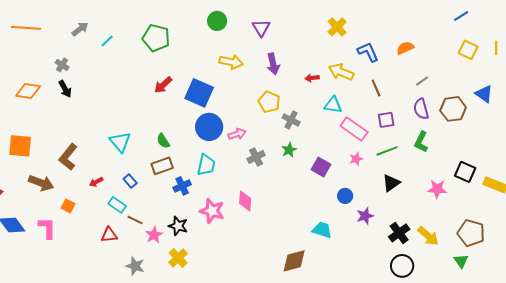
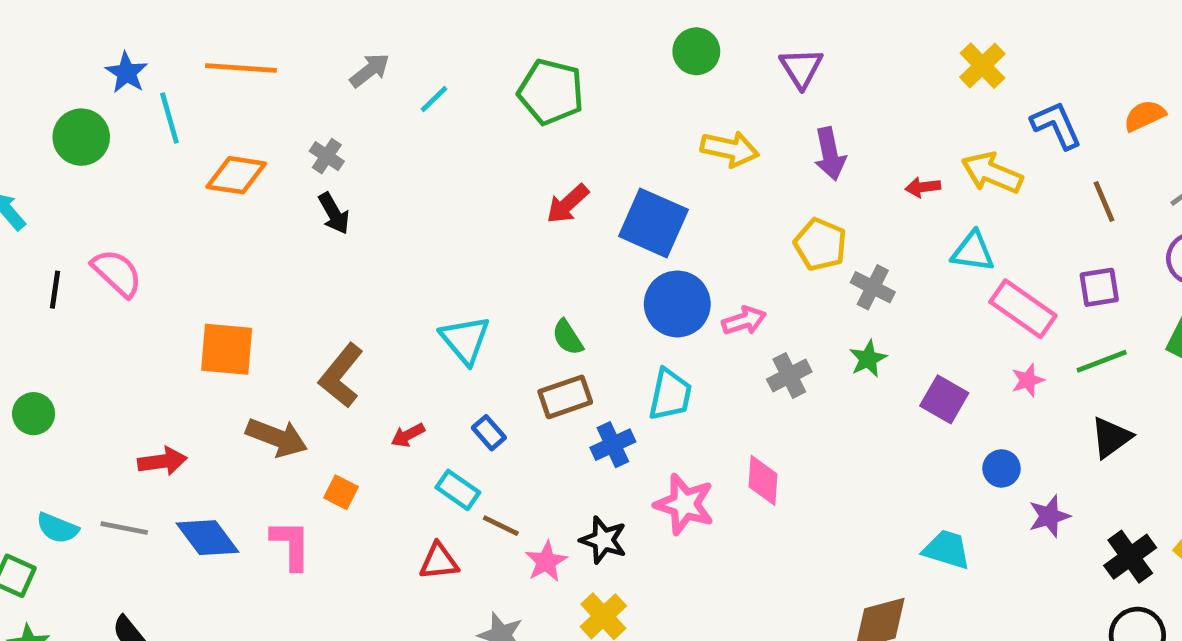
brown line: (376, 88) -> (1104, 201), moved
orange diamond: (28, 91) -> (236, 175), moved

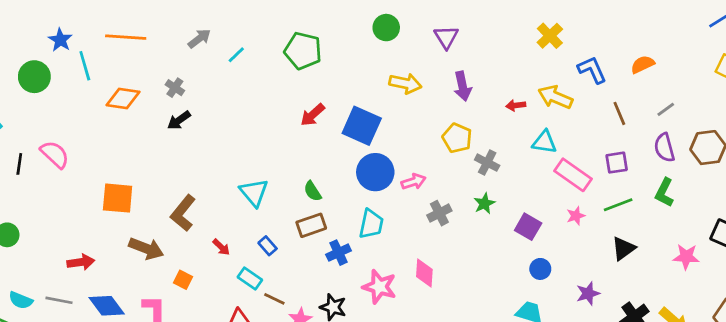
black arrow: (334, 213) -> (179, 120), turned 85
red arrow: (408, 435) -> (221, 247), turned -108
blue circle: (1001, 468) -> (540, 269), moved

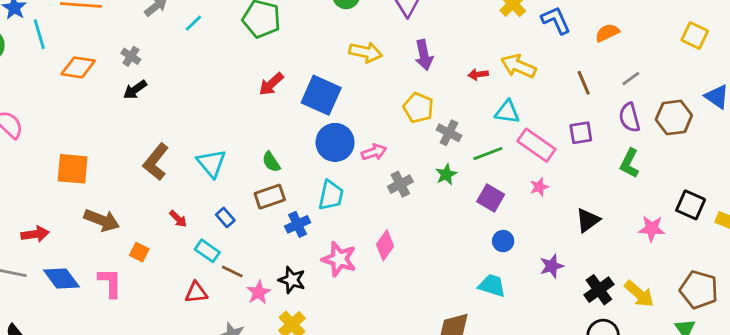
blue L-shape: (592, 70) -> (556, 20), moved
green line: (618, 205) -> (488, 154), moved
brown L-shape: (183, 213) -> (156, 162), moved
pink diamond: (424, 273) -> (385, 245), turned 32

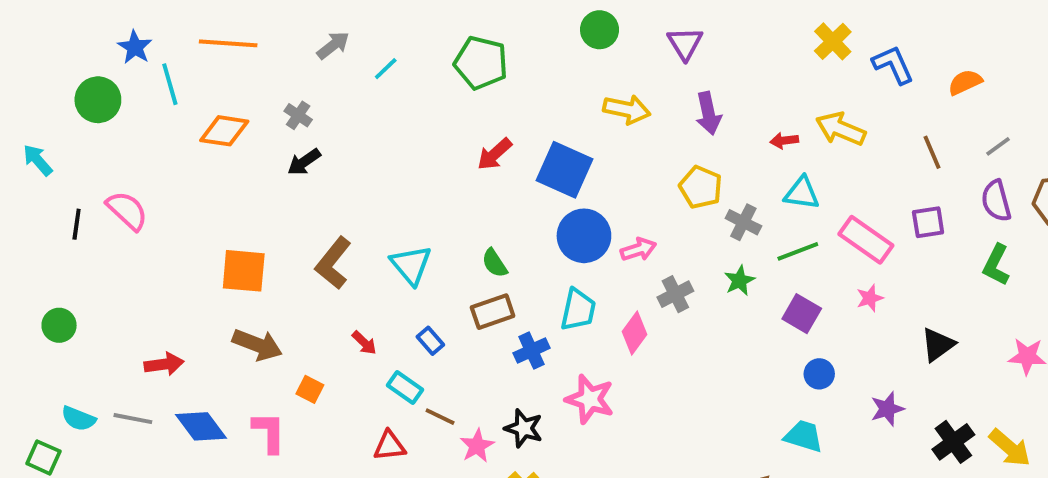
cyan triangle: (507, 112) -> (802, 193), moved
orange square: (73, 169) -> (244, 271), moved
pink diamond: (385, 245) -> (635, 333), moved

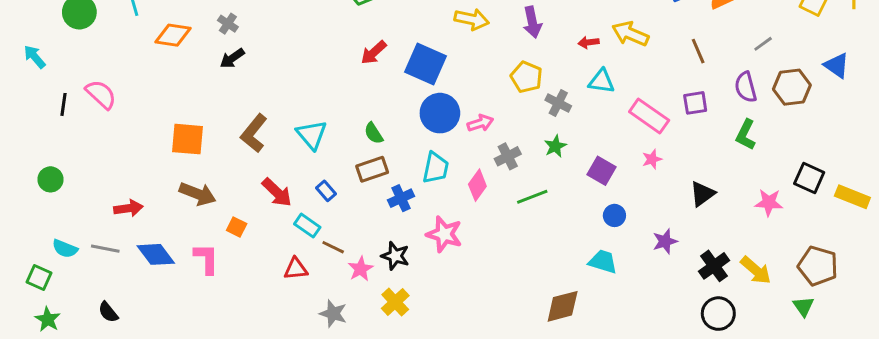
gray line: (998, 146) -> (763, 44), moved
green line: (798, 251) -> (532, 197), moved
red arrow: (364, 343) -> (277, 192), size x1.6

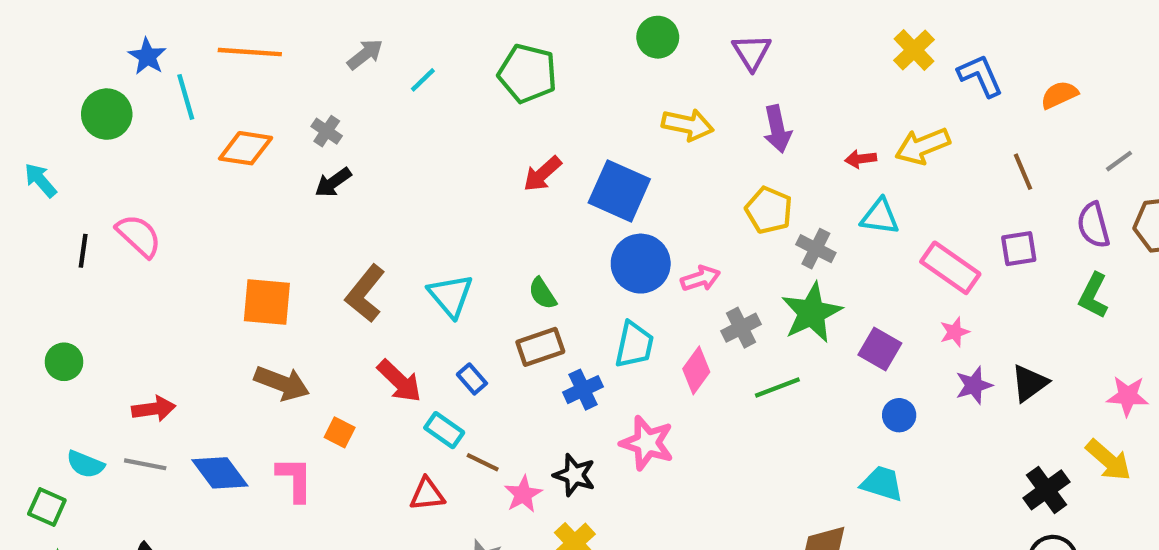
yellow arrow: (630, 34) -> (923, 146), turned -45
green star: (555, 146) -> (812, 313), size x1.8
red arrow: (128, 208) -> (154, 409), moved
purple star: (665, 241) -> (974, 385), moved
yellow arrow: (756, 270) -> (1108, 460), moved

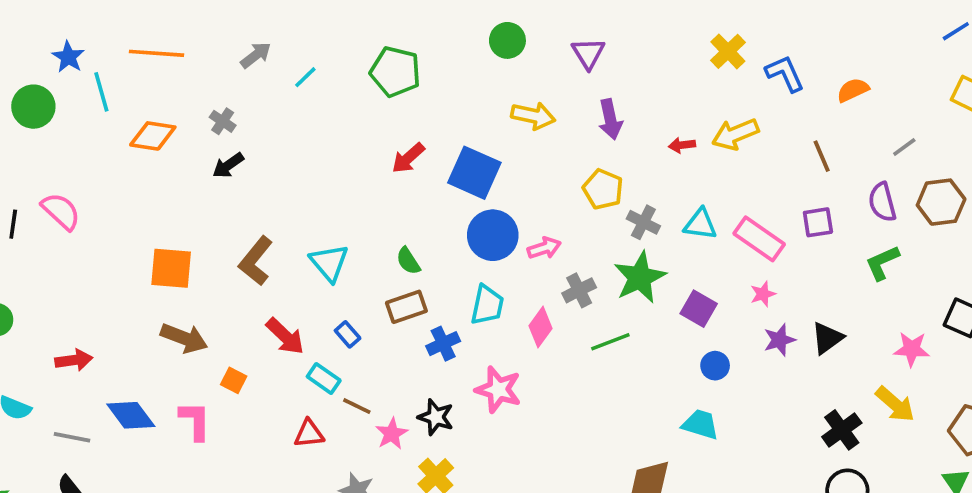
cyan triangle: (880, 217) -> (700, 224), moved
green L-shape: (1093, 296) -> (882, 263), turned 39
gray line: (145, 464) -> (72, 437), moved

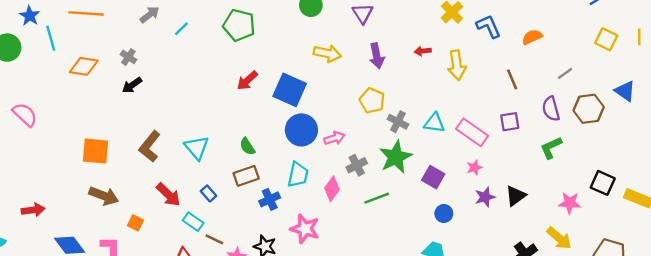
yellow arrow: (735, 134) -> (457, 65), turned -76
red arrow: (682, 145) -> (423, 51), moved

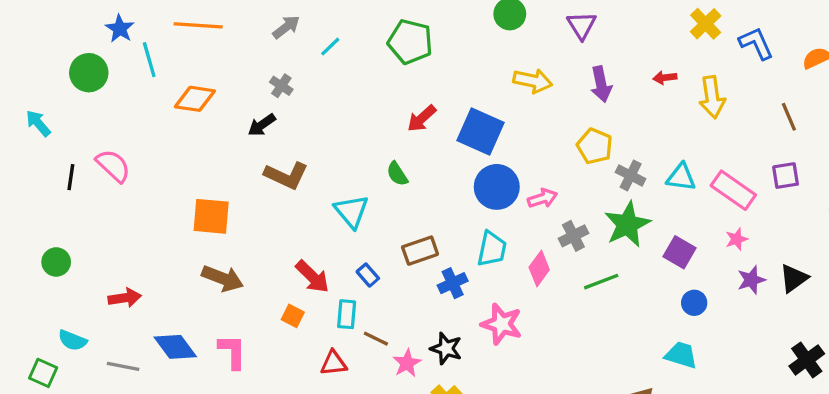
gray cross: (128, 57) -> (281, 86), moved
brown L-shape: (150, 146) -> (286, 176), moved, turned -104
green semicircle: (247, 146) -> (397, 174), moved
cyan rectangle: (193, 222) -> (347, 314), turned 60
orange square: (135, 223) -> (293, 316), moved

